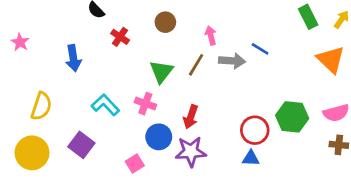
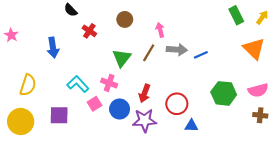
blue line: (260, 49) -> (201, 55), moved, turned -56
red circle: (255, 130) -> (177, 104), moved
purple square: (81, 145) -> (59, 115), turned -36
pink square: (135, 164) -> (95, 104), moved

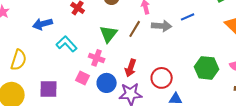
blue arrow: (53, 48) -> (43, 24), turned 84
blue line: (201, 55) -> (188, 17), moved
cyan L-shape: (78, 84) -> (67, 44), moved
pink square: (95, 104) -> (83, 78), turned -32

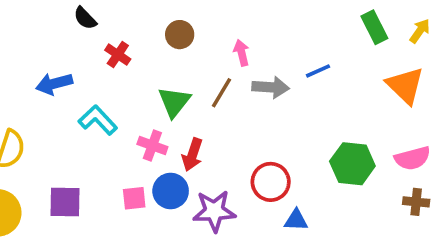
red arrow: (131, 68) -> (192, 155), moved
pink square: (83, 78) -> (134, 198), moved, turned -32

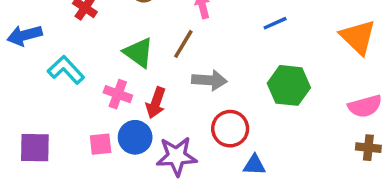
gray arrow: (271, 87) -> (209, 80), moved
green triangle: (174, 102) -> (139, 53), turned -32
green hexagon: (352, 164) -> (289, 85), moved

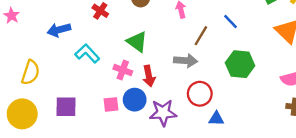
blue line: (275, 23) -> (231, 22), turned 70
brown line: (183, 44) -> (201, 36), moved
red arrow: (156, 103) -> (149, 76), turned -30

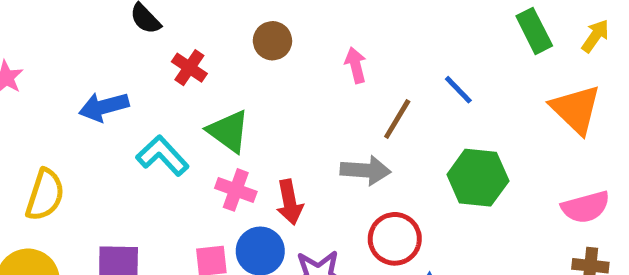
green triangle: (137, 42) -> (228, 131), moved

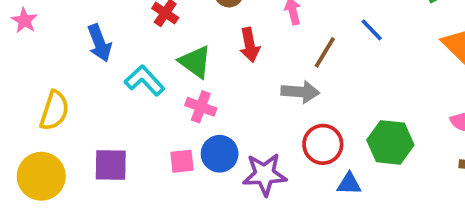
blue arrow: (104, 107) -> (99, 43), turned -96
green hexagon: (478, 178) -> (390, 142), moved
red arrow: (290, 202) -> (250, 45), moved

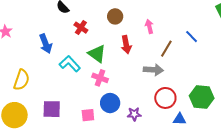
pink square: (182, 161) -> (88, 115), moved
purple star: (265, 174) -> (134, 114), size x0.6

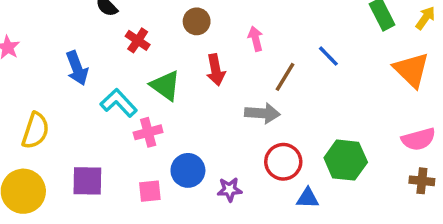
pink cross: (100, 78) -> (148, 132), moved, turned -35

